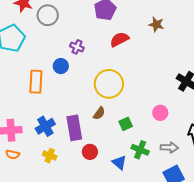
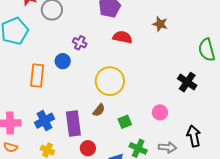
red semicircle: (119, 39) -> (122, 37), turned 36

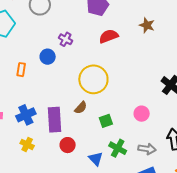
red semicircle: (122, 37) -> (109, 36), turned -36
orange rectangle: (37, 76) -> (21, 70), size x0.6

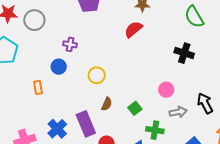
red semicircle: (109, 36) -> (133, 29), moved
yellow circle: (93, 79) -> (97, 75), moved, size x0.6
gray arrow: (147, 149) -> (178, 112), moved

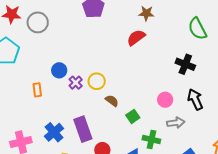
purple cross: (70, 44) -> (76, 83), moved, turned 32
black arrow: (205, 103) -> (195, 99), moved
brown semicircle: (107, 104) -> (112, 101), moved, turned -80

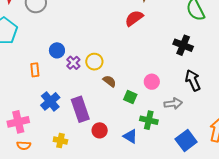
pink circle: (165, 100) -> (152, 82), moved
green square: (133, 116) -> (130, 97), turned -32
blue cross: (54, 132) -> (50, 101), moved

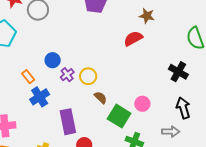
orange rectangle: (35, 70) -> (28, 77), turned -40
green square: (130, 97) -> (119, 116), size x1.6
blue cross: (50, 101) -> (40, 97), moved
gray arrow: (173, 104) -> (171, 132), moved

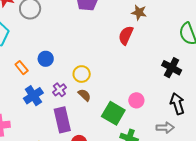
red semicircle: (133, 38) -> (126, 35), turned -36
purple cross: (67, 75) -> (59, 90), moved
orange rectangle: (28, 77) -> (22, 68), moved
brown semicircle: (101, 98) -> (84, 95), moved

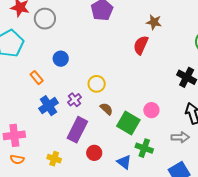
blue circle: (46, 59) -> (61, 59), moved
brown semicircle: (84, 95) -> (106, 109), moved
purple rectangle: (62, 120) -> (77, 130), turned 40

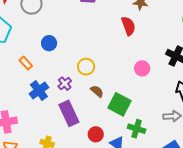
red semicircle: (141, 45) -> (128, 26), turned 138
pink circle: (151, 110) -> (142, 68), moved
purple rectangle: (77, 130) -> (69, 113), turned -50
red circle: (94, 153) -> (96, 134), moved

